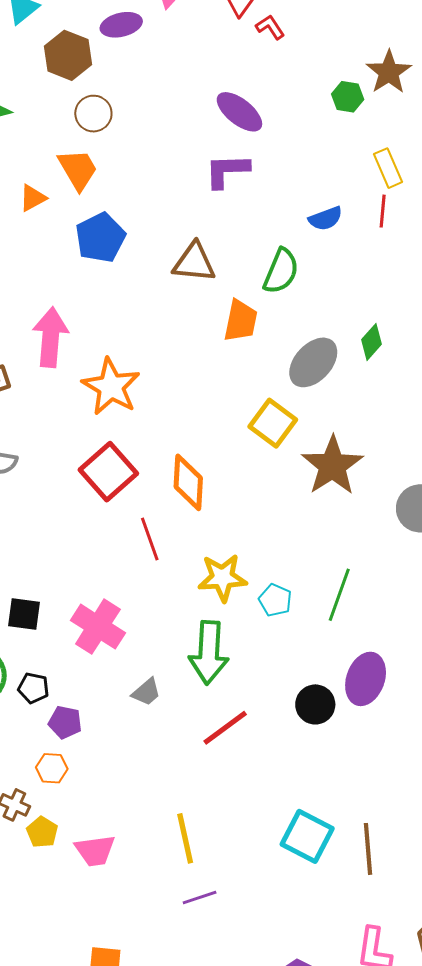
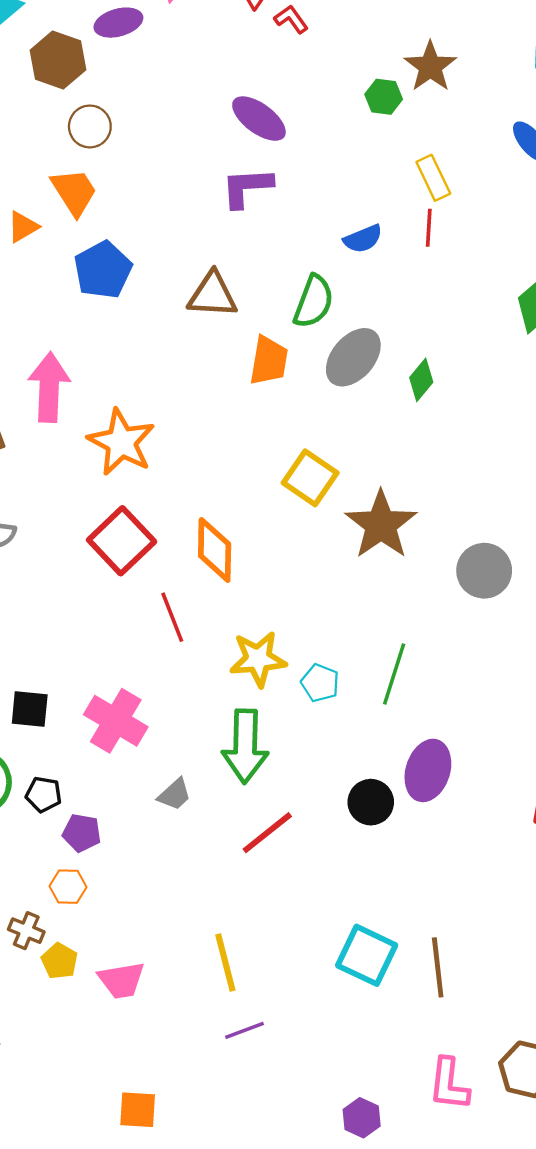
gray ellipse: (313, 362) -> (353, 357), moved

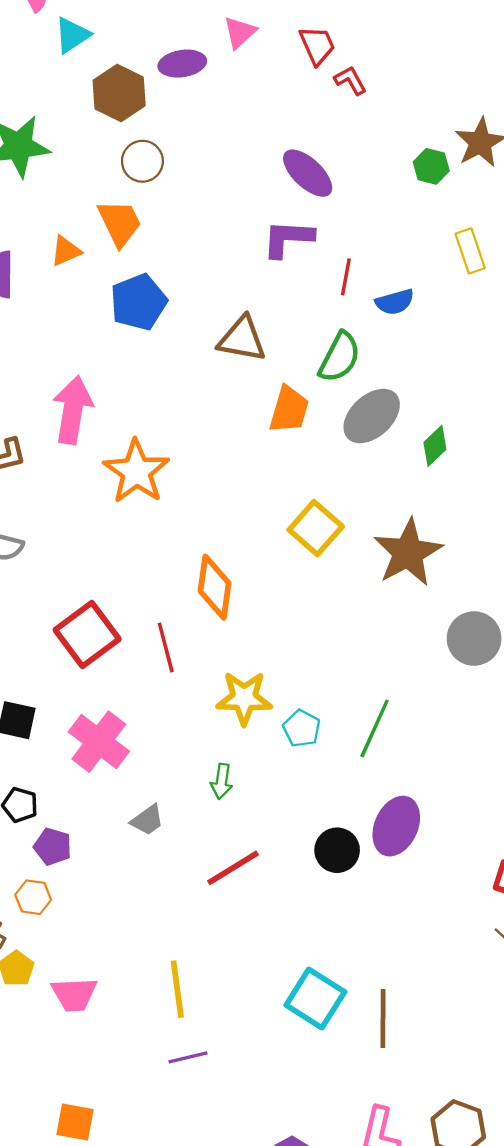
red line: (429, 228) -> (346, 277), moved
brown star: (381, 525) -> (408, 553), moved
red square: (122, 541) -> (87, 635), moved
green arrow: (245, 746) -> (222, 781), size x0.5

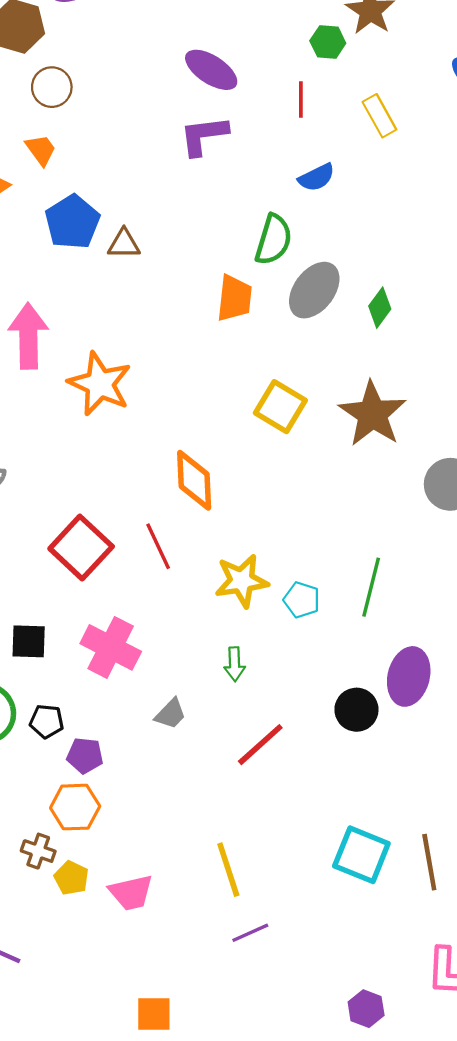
orange trapezoid: (120, 223) -> (41, 150), size x0.7
red line: (346, 277) -> (301, 99), moved
brown triangle: (242, 339) -> (124, 244), moved, size x0.7
orange hexagon: (33, 897) -> (75, 807), size x1.4

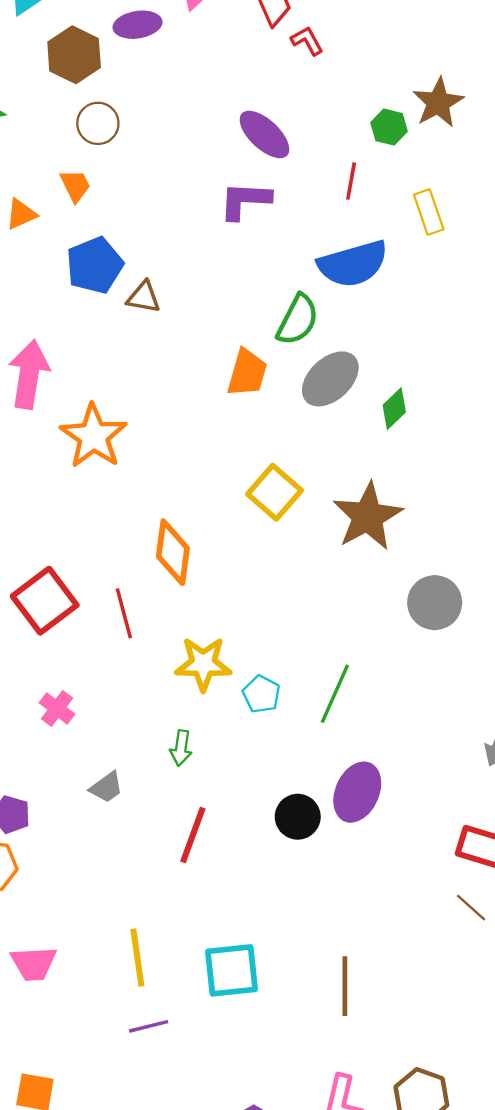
blue semicircle: (317, 177) -> (353, 264), size x1.8
pink cross: (111, 647) -> (57, 708), size x0.6
red line: (260, 745) -> (193, 835), turned -38
cyan square: (361, 855) -> (232, 970), moved, turned -38

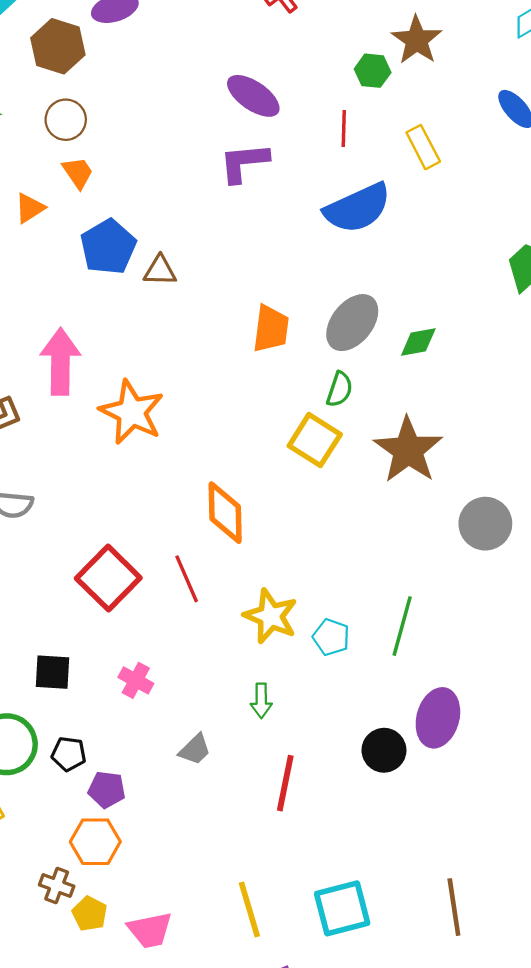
brown circle: (98, 123) -> (66, 120), moved
green semicircle: (298, 320) -> (340, 389), moved, size x0.7
green diamond: (394, 409) -> (418, 342), turned 42
yellow star: (203, 664) -> (271, 616), turned 30

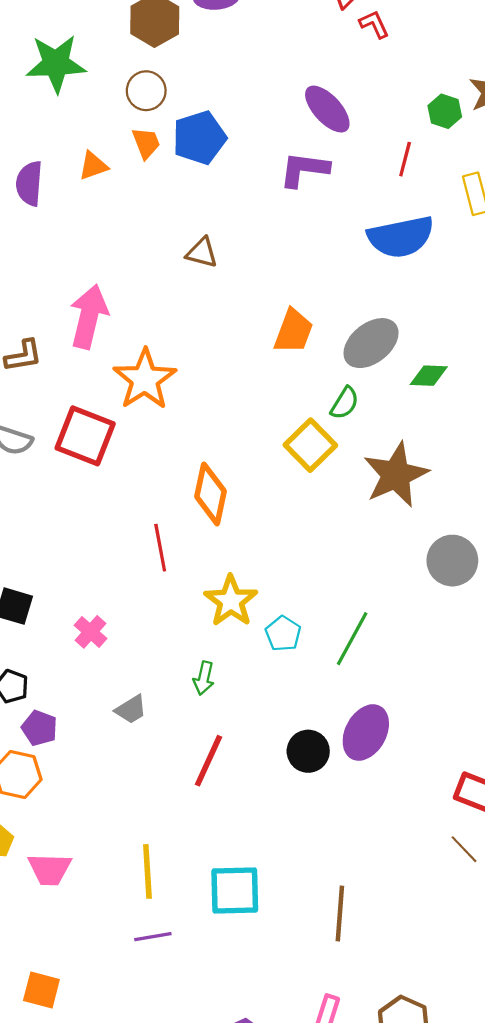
blue pentagon: (108, 247) -> (199, 138), moved
red square: (108, 578) -> (85, 436), moved, turned -36

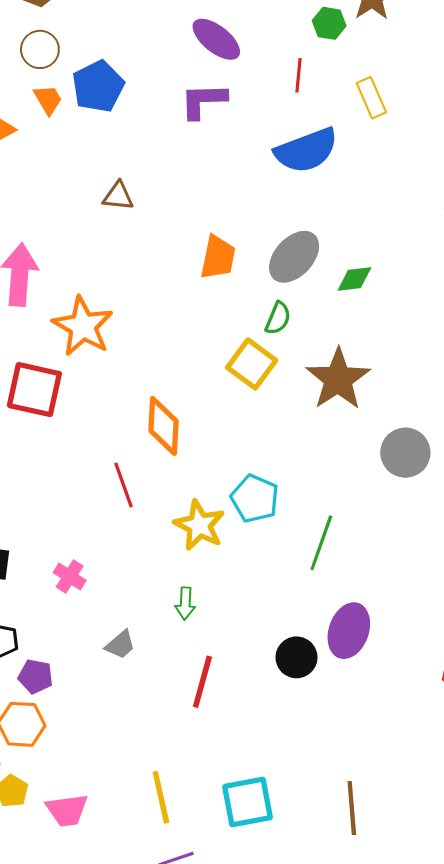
cyan pentagon: (283, 634) -> (255, 499), moved, size x1.4

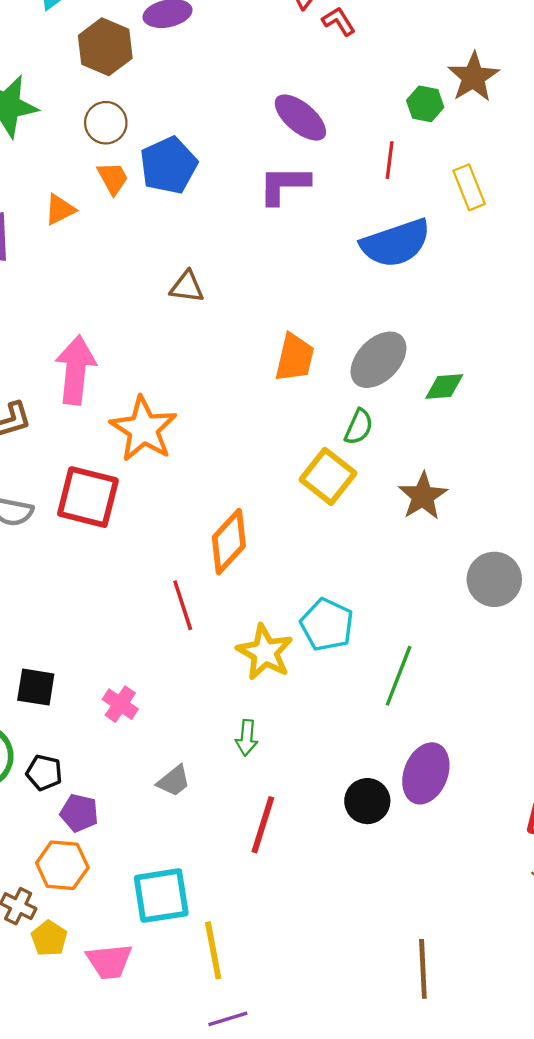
brown star: (338, 379) -> (423, 496), size x0.7
orange diamond: (164, 426) -> (229, 542), turned 38
cyan square: (248, 802) -> (161, 896), moved

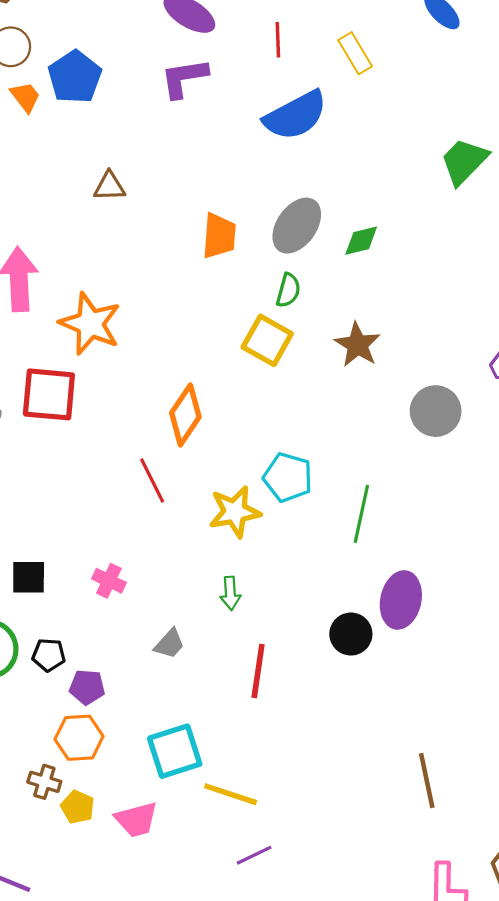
yellow star: (265, 652) -> (235, 512), turned -30
yellow line: (213, 950) -> (231, 794), turned -52

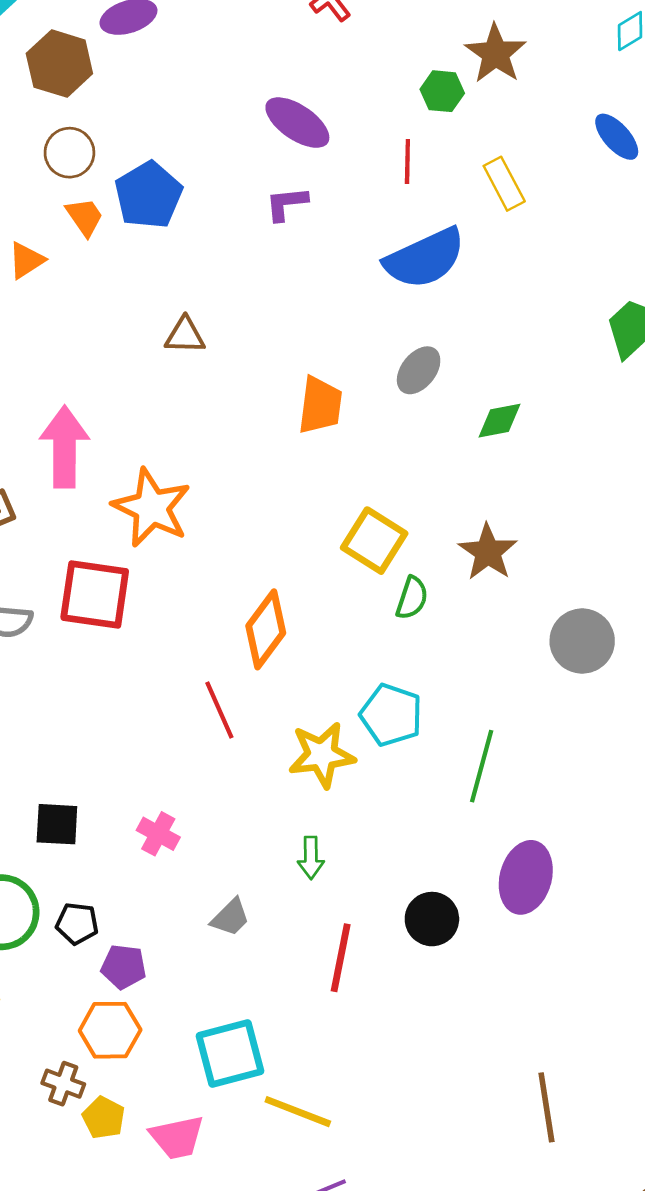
purple L-shape: (184, 78) -> (286, 204), size x0.7
gray ellipse: (297, 226) -> (419, 370), moved, size x0.7
green semicircle: (288, 290) -> (412, 598), moved
black circle: (351, 634) -> (432, 919), moved

